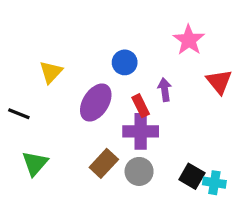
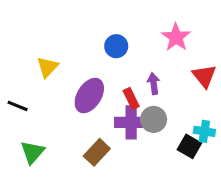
blue circle: (125, 62) -> (116, 46), moved
gray circle: (139, 171) -> (154, 119), moved
black square: (192, 176) -> (189, 146), moved
cyan cross: (214, 183) -> (204, 131), moved

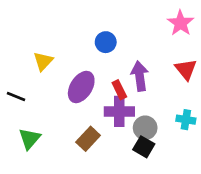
pink star: (176, 37) -> (180, 23), moved
purple arrow: (154, 84) -> (140, 76), size x1.5
gray circle: (154, 119) -> (145, 128), moved
black square: (189, 146) -> (144, 147), moved

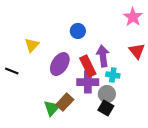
red rectangle: (119, 90) -> (88, 66), size x1.5
cyan cross: (186, 120) -> (113, 75), moved
green triangle: (30, 139) -> (52, 108), moved

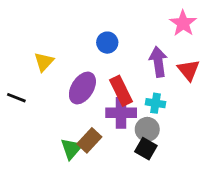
purple arrow: (103, 56) -> (158, 62), moved

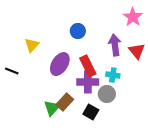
black square: (146, 149) -> (91, 112), moved

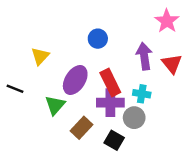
green triangle: (52, 108) -> (55, 105), moved

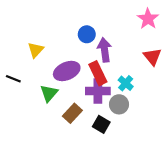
purple arrow: (144, 56) -> (105, 50), moved
purple ellipse: (75, 80) -> (67, 71), turned 35
cyan cross: (142, 94) -> (126, 83), turned 32

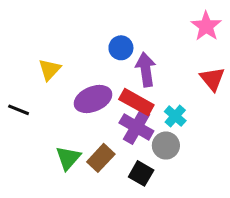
red rectangle: (98, 73) -> (136, 102), turned -35
purple cross: (98, 91) -> (136, 127), turned 30
green triangle: (49, 93) -> (68, 158), moved

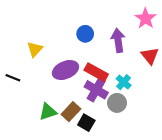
purple arrow: (146, 70) -> (118, 40), moved
green triangle: (68, 158) -> (48, 112), turned 30
black square: (141, 173) -> (86, 123), moved

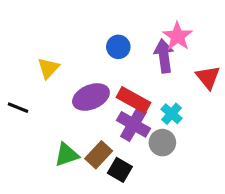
pink star: (146, 18) -> (178, 36), moved

